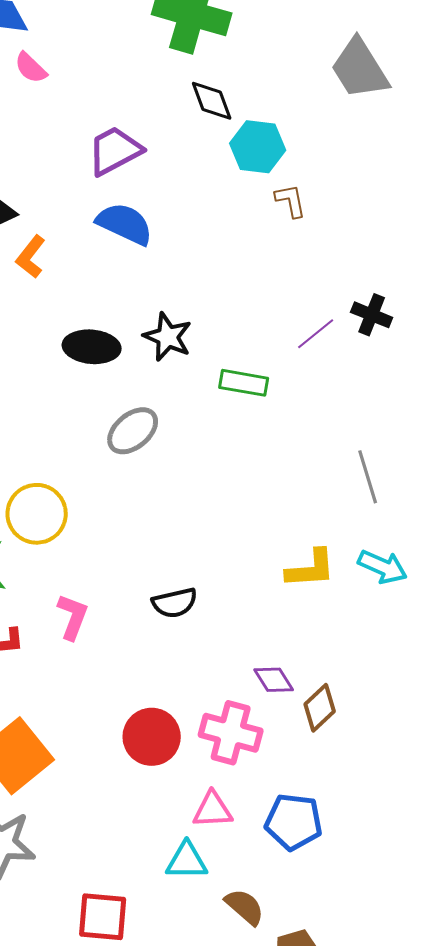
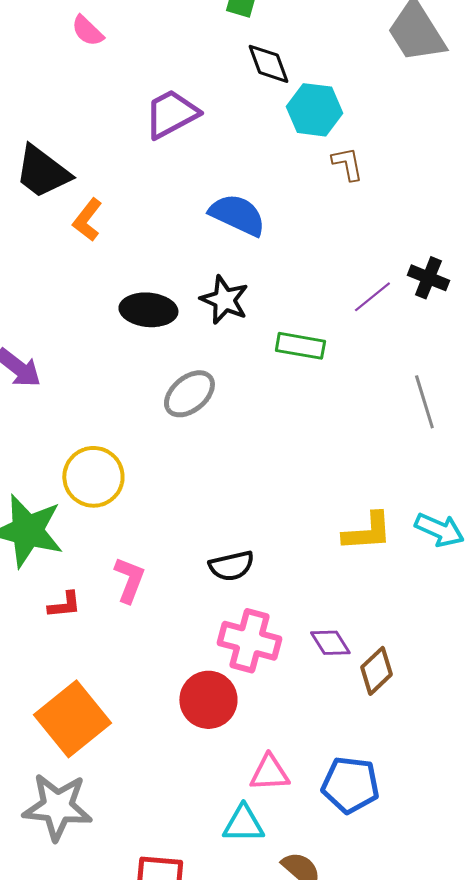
blue semicircle: (125, 224) -> (237, 215), moved
gray line: (368, 477) -> (424, 402), moved
pink cross: (231, 733) -> (249, 641), moved

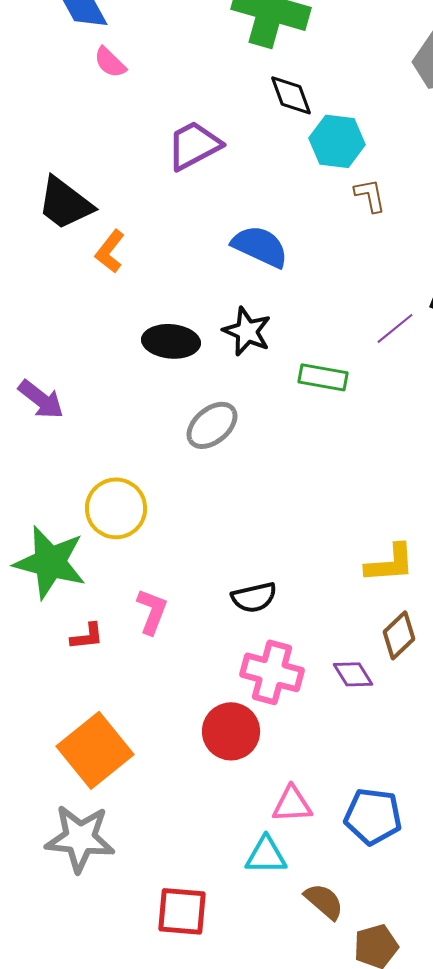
brown diamond: (376, 671) -> (399, 635), moved

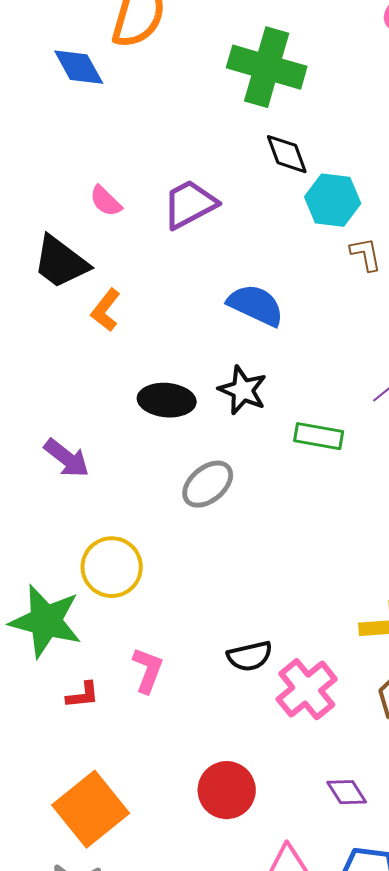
pink semicircle: (110, 62) -> (106, 201), moved
purple arrow: (41, 399) -> (67, 458), moved
pink cross: (272, 672) -> (307, 689), moved, turned 36
purple diamond: (353, 674) -> (347, 792), moved

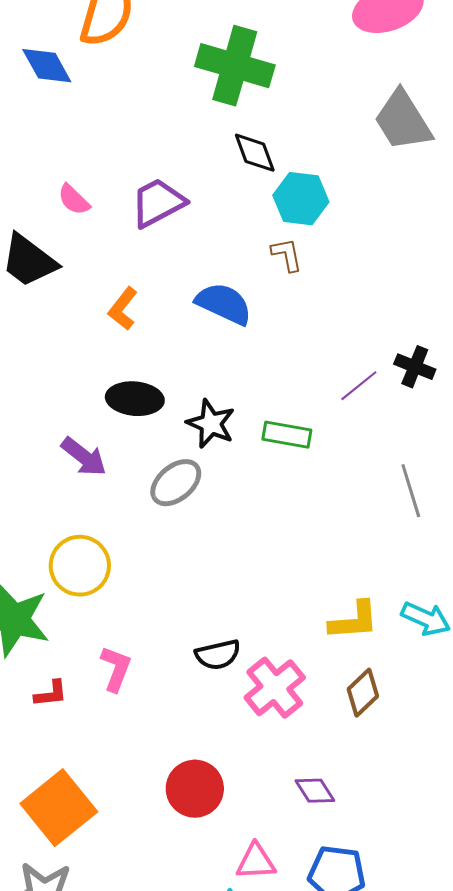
brown L-shape: (366, 254) -> (287, 255), moved
orange L-shape: (106, 310) -> (123, 309), moved
black star: (243, 390) -> (211, 424), moved
purple arrow: (67, 458) -> (84, 457), moved

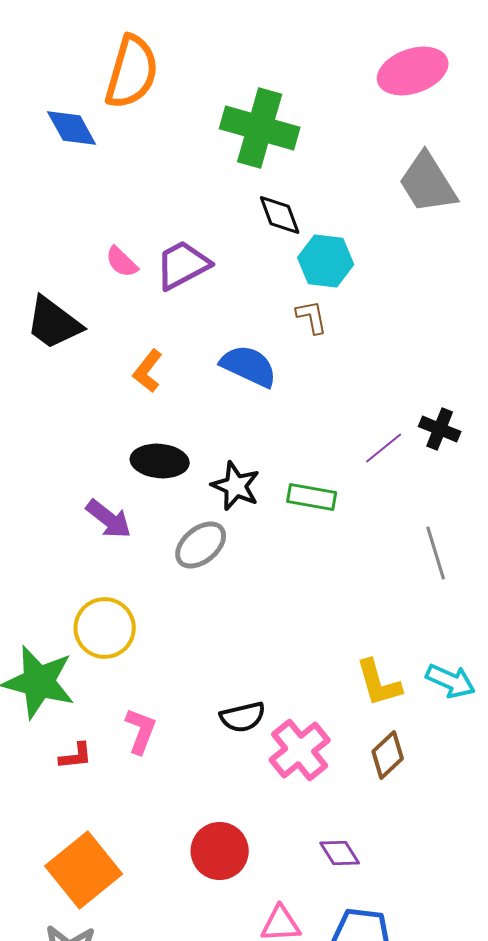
pink semicircle: (74, 200) -> (122, 262), moved
yellow L-shape: (354, 621) -> (379, 683), turned 78

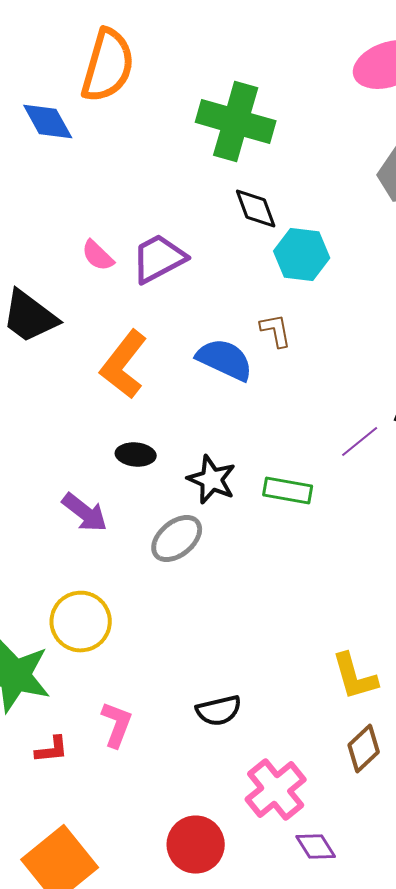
brown L-shape: (312, 317) -> (276, 331), moved
orange L-shape: (148, 371) -> (124, 365), size x1.6
black ellipse: (160, 461) -> (136, 455), size x0.7
pink cross: (300, 750) -> (276, 790), moved

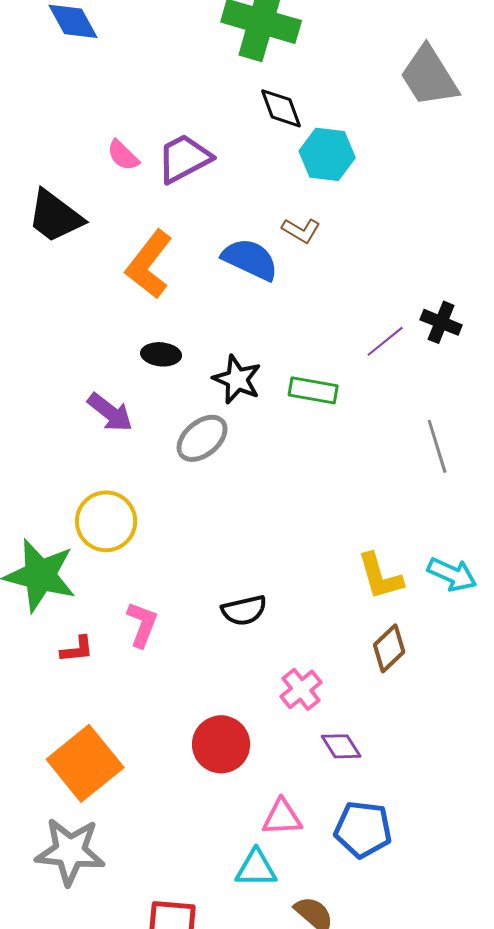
brown L-shape: (276, 331) -> (301, 230), turned 132
pink cross: (276, 790) -> (301, 689), size x0.7

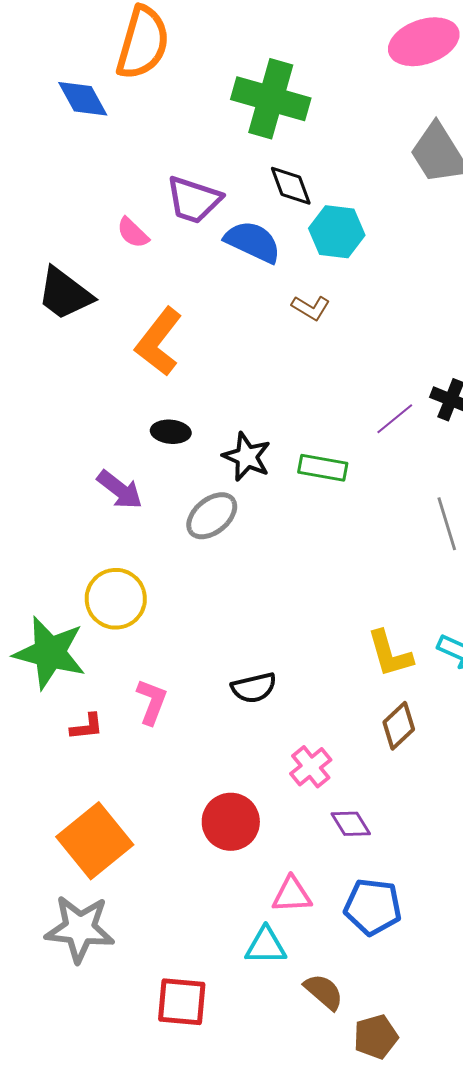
purple trapezoid: (184, 158) -> (194, 200), moved, turned -134
blue semicircle: (250, 259) -> (253, 242), moved

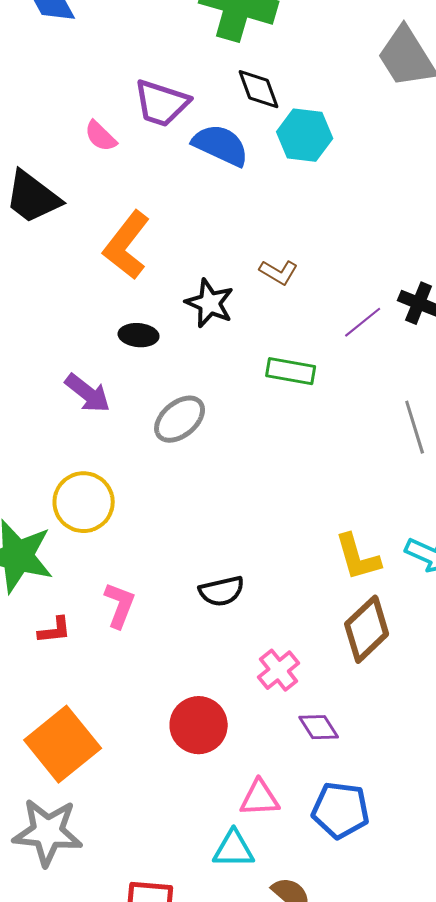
brown L-shape: (311, 308) -> (279, 272), moved
black star: (247, 457) -> (210, 303), moved
brown diamond: (399, 726) -> (367, 629), size x1.4

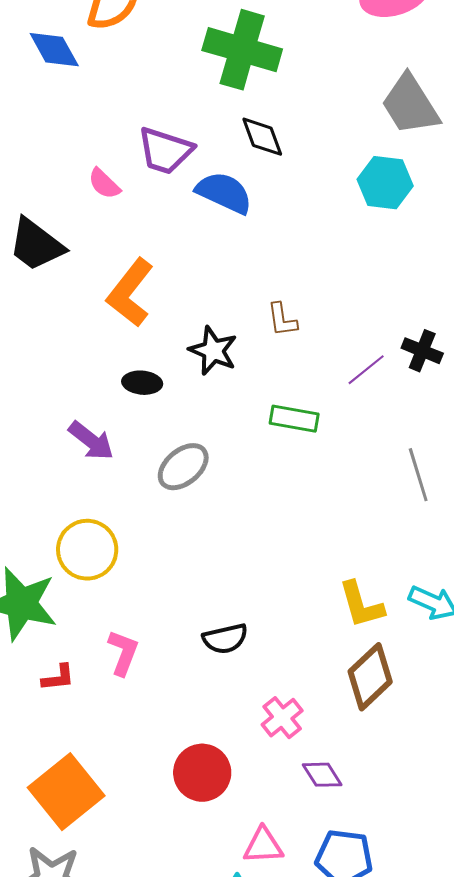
cyan hexagon: (305, 135) -> (385, 183), moved
brown L-shape: (279, 272) -> (282, 320), turned 51

